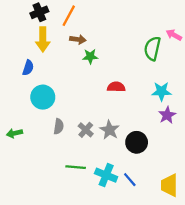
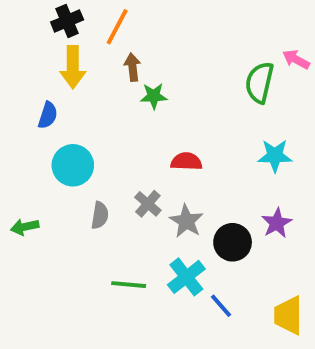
brown arrow: (78, 39) -> (132, 67), turned -105
red semicircle: (116, 87) -> (186, 161), moved
purple star: (167, 115) -> (277, 223), moved
gray cross: (86, 130) -> (148, 204), moved
cyan cross: (106, 175) -> (186, 277), moved, turned 30

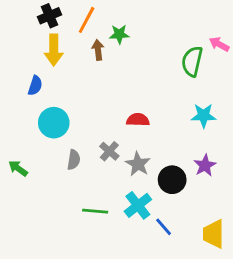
green star: (154, 96) -> (119, 34), moved
green arrow: (25, 227) -> (18, 168), turned 48

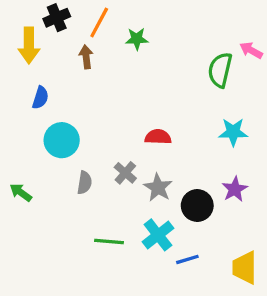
yellow arrow: (54, 50) -> (29, 45), moved
brown arrow: (98, 50) -> (86, 57), moved
blue line: (164, 227) -> (187, 259), turned -66

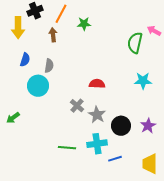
gray semicircle: (84, 183) -> (49, 66), moved
purple star: (235, 189) -> (148, 126), moved
green arrow: (21, 192) -> (13, 118), turned -72
cyan cross: (158, 235) -> (97, 144), turned 30

